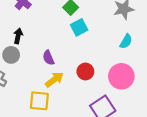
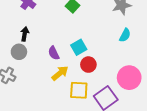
cyan square: (79, 27) -> (79, 47), moved
pink circle: (121, 76) -> (129, 78), moved
yellow square: (39, 101) -> (79, 90), moved

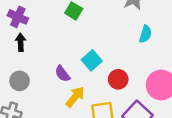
black arrow: (25, 34) -> (21, 42), moved
red circle: (88, 65) -> (118, 79), moved

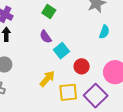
purple semicircle: (62, 74) -> (46, 37), moved

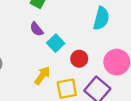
cyan semicircle: (104, 32) -> (101, 18), size x1.5

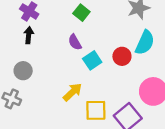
red circle: (79, 59) -> (122, 56), moved

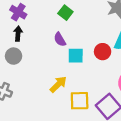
cyan square: (92, 60) -> (76, 56), turned 35
gray circle: (23, 71) -> (14, 56), moved

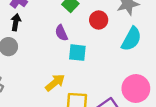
red circle: (103, 52) -> (99, 20), moved

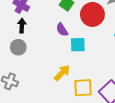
red circle: (99, 20) -> (92, 14), size x1.5

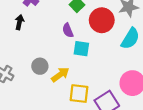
black arrow: (22, 26) -> (19, 22), moved
gray circle: (18, 47) -> (40, 66), moved

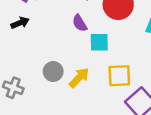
black arrow: (19, 22) -> (20, 23), turned 64
yellow square: (79, 94) -> (119, 76), moved

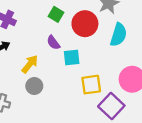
yellow arrow: (79, 78) -> (30, 64), moved

